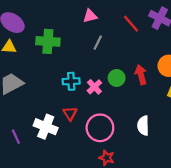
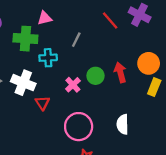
pink triangle: (90, 16) -> (45, 18), moved
cyan cross: (71, 81) -> (48, 58), moved
red triangle: (70, 113) -> (42, 103), moved
white cross: (46, 127) -> (23, 83), moved

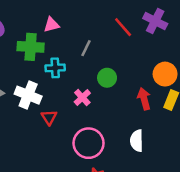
red arrow: (120, 72) -> (144, 99), moved
green circle: (95, 76) -> (107, 78), moved

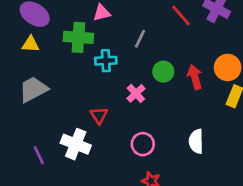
white cross: (28, 95) -> (76, 144), moved
red arrow: (144, 99) -> (195, 77), moved
pink circle: (89, 143) -> (143, 144), size x0.7

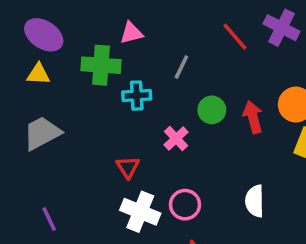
white cross: (76, 144) -> (140, 212), moved

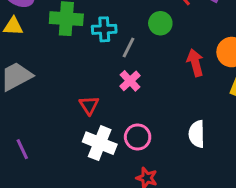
gray line: (181, 67) -> (128, 48), moved
cyan cross: (137, 96) -> (104, 29), moved
green circle: (212, 110) -> (160, 23), moved

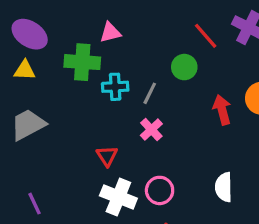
cyan cross: (104, 29) -> (115, 87), moved

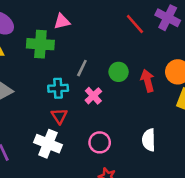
green circle: (184, 67) -> (119, 72), moved
cyan cross: (115, 87) -> (58, 88), moved
gray line: (150, 93) -> (82, 68), moved
white cross: (118, 197) -> (48, 144), moved

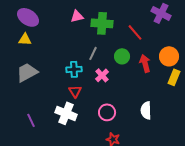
red line: (135, 24) -> (135, 32), moved
green cross: (40, 44) -> (102, 23), moved

